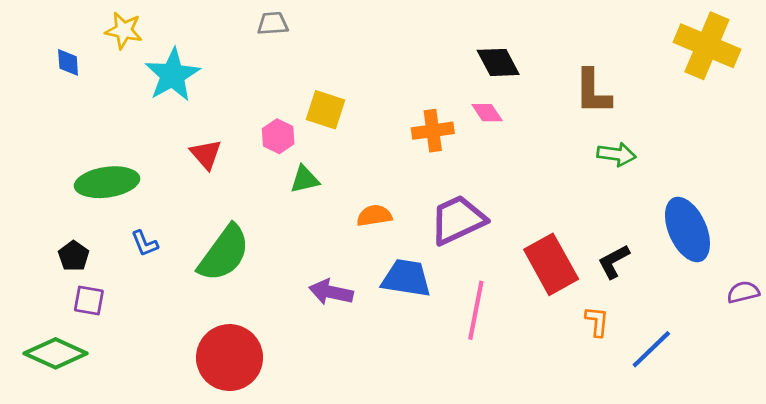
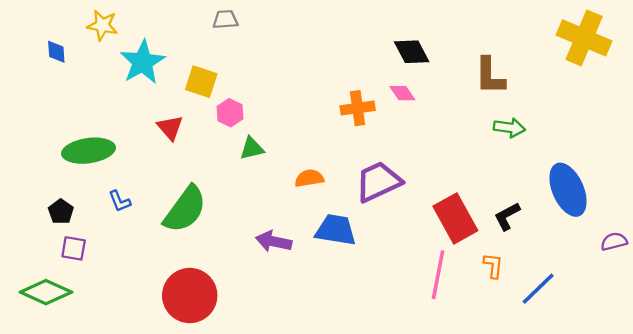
yellow square: (326, 110) -> (201, 82), moved
pink line: (476, 310) -> (438, 275), moved

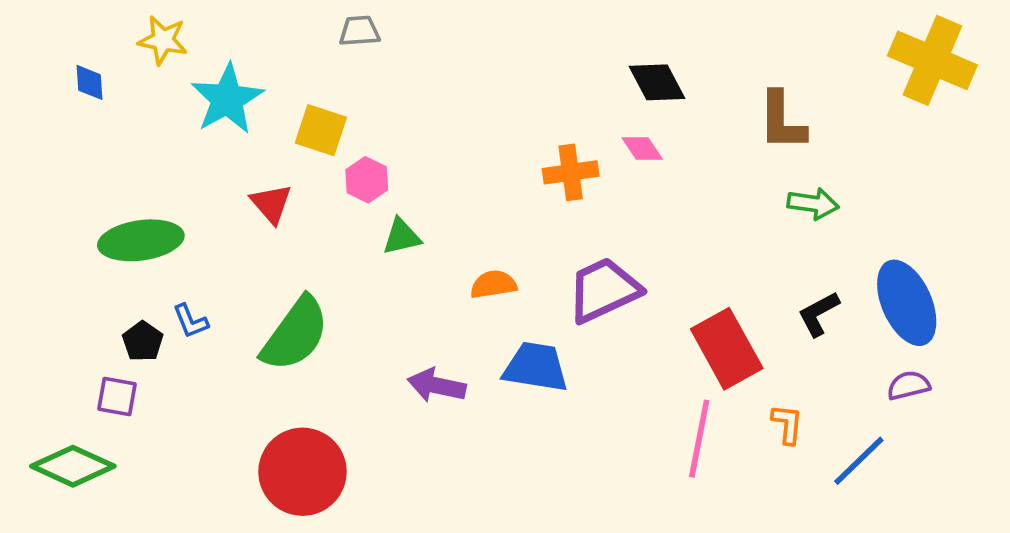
black pentagon: (61, 212) -> (143, 341), moved
black L-shape: (507, 216) -> (819, 314), moved
purple semicircle: (614, 241) -> (909, 385), moved

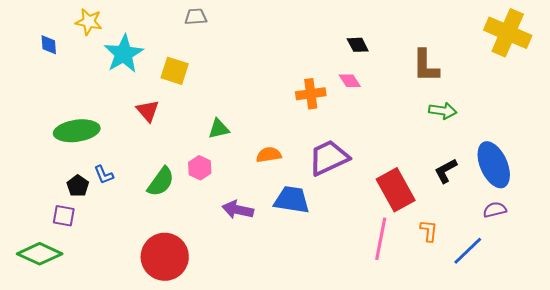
black diamond: (657, 82) -> (358, 45), size x0.7
pink hexagon: (367, 180) -> (200, 168), moved
green semicircle: (295, 334) -> (161, 182), size x0.7

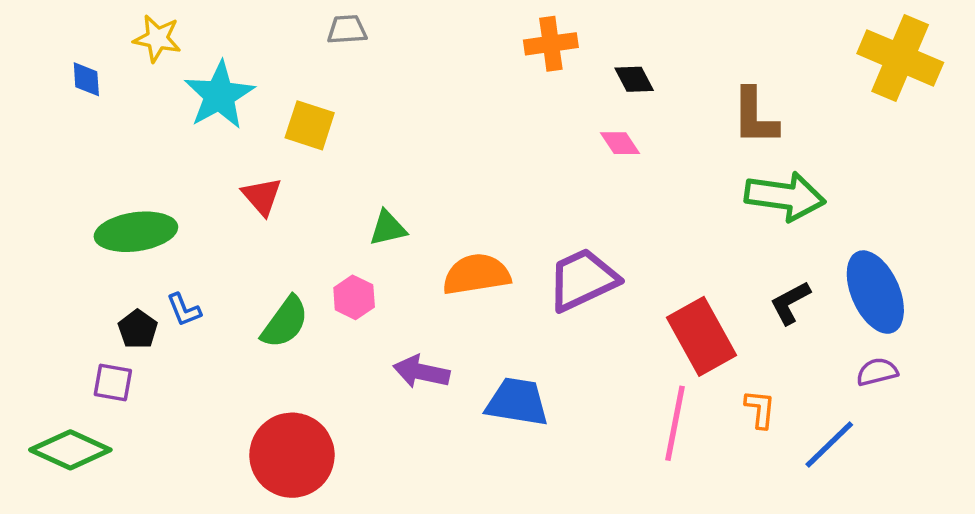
orange cross: (311, 94) -> (551, 44), moved
green arrow: (443, 111) -> (785, 196), size x1.6
orange semicircle: (269, 155) -> (476, 274), size x1.5
blue trapezoid: (292, 200) -> (517, 402), moved

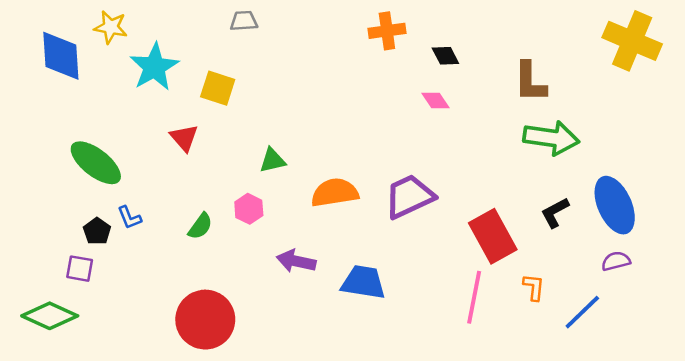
blue diamond: (86, 79) -> (61, 56), size x2.0
green ellipse: (136, 232) -> (96, 163), turned 46
green semicircle: (285, 322) -> (200, 226), size x0.7

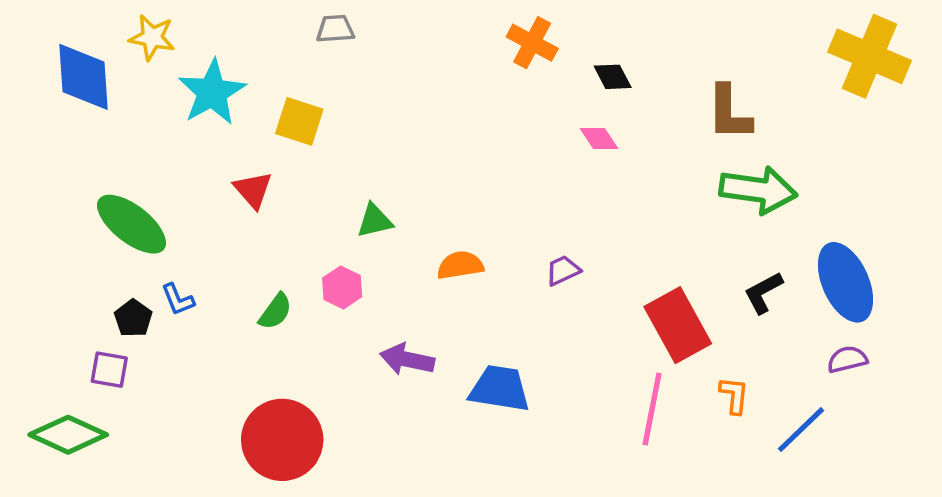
orange cross: (387, 31) -> (532, 43), turned 36
orange semicircle: (335, 193) -> (460, 265), size x0.7
purple trapezoid: (409, 196) -> (563, 270), size x0.5

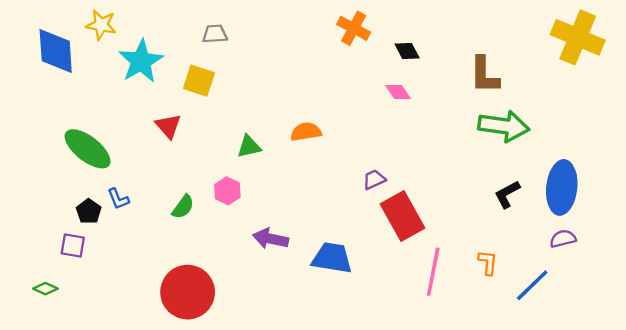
gray trapezoid: (335, 29) -> (215, 34), moved
orange semicircle: (460, 265) -> (306, 132), moved
blue ellipse: (846, 282) -> (562, 187), turned 30
red rectangle: (678, 325) -> (403, 216), moved
green diamond: (68, 435) -> (45, 289), size x0.5

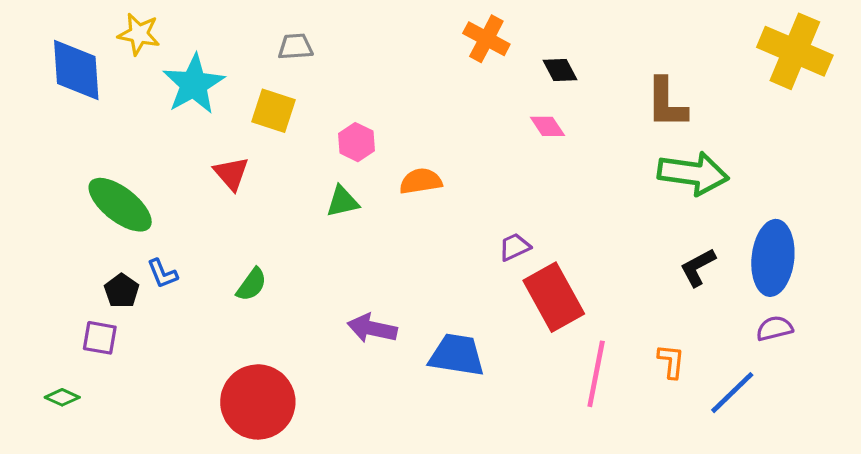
pink hexagon: (227, 191) -> (356, 142), moved

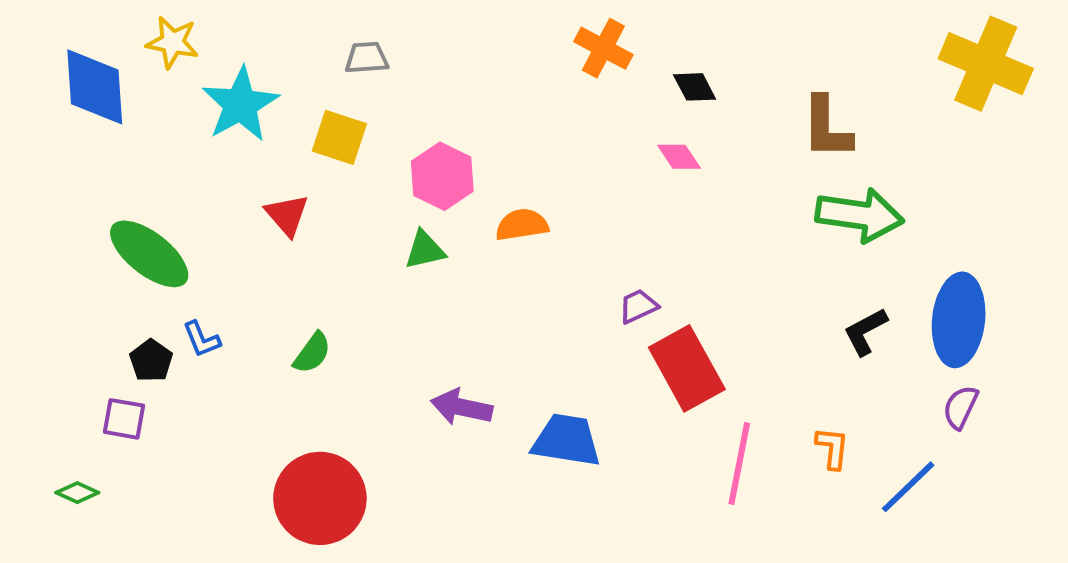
pink hexagon: (356, 142) -> (442, 176), size x1.4
purple semicircle: (775, 328) -> (960, 407), turned -51

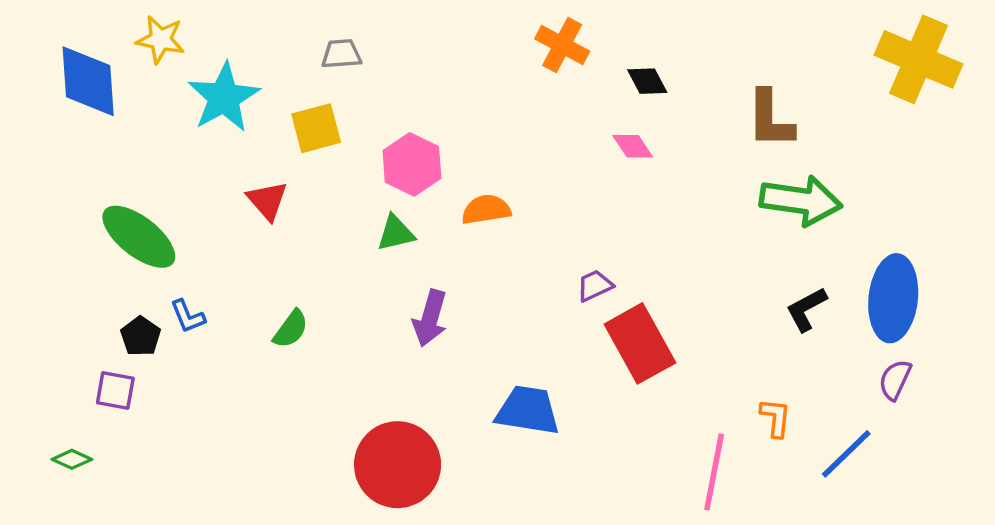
yellow square: (339, 137) -> (316, 128), turned -33
purple arrow: (462, 407) -> (430, 318), moved, turned -86
pink line: (739, 463) -> (714, 472), moved
red circle: (320, 498) -> (398, 465), moved

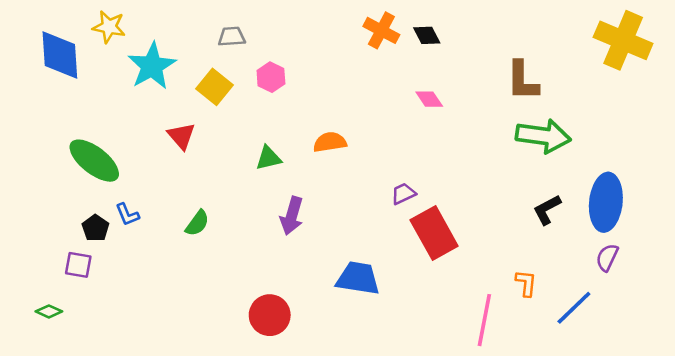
black diamond: (647, 81) -> (427, 35), moved
yellow square: (316, 128) -> (214, 87), turned -36
pink hexagon: (412, 164) -> (271, 77), moved, size x0.7
red circle: (398, 465) -> (270, 315), size x0.7

